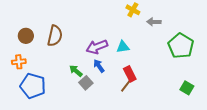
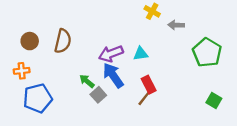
blue arrow: (99, 66) -> (113, 75), size x1.6
blue pentagon: (33, 86) -> (38, 98), turned -30

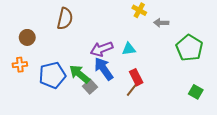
brown semicircle: (63, 41) -> (65, 19), moved
green arrow: (87, 81) -> (80, 74), size x1.5
blue pentagon: (38, 98) -> (52, 75), moved

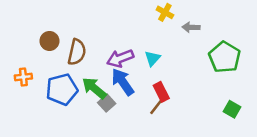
brown semicircle: (65, 19) -> (77, 52), moved
brown circle: (27, 37) -> (49, 41), moved
cyan triangle: (129, 49) -> (153, 58), turned -40

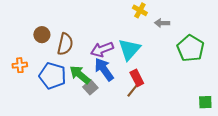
cyan triangle: (153, 58) -> (129, 49), size x1.6
blue pentagon: (62, 89) -> (52, 76), turned 30
green square: (232, 109) -> (205, 102), moved, turned -32

